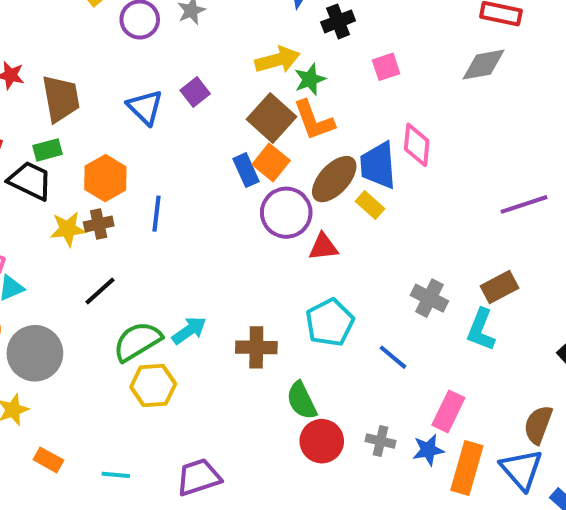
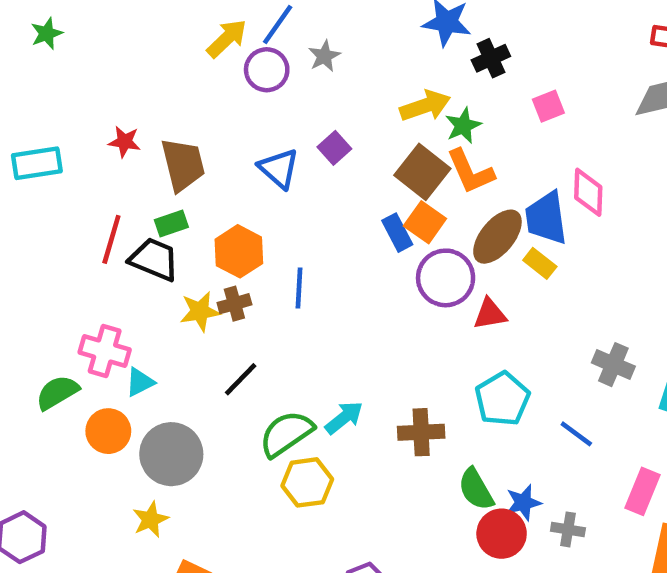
blue star: (428, 450) -> (523, 503), moved

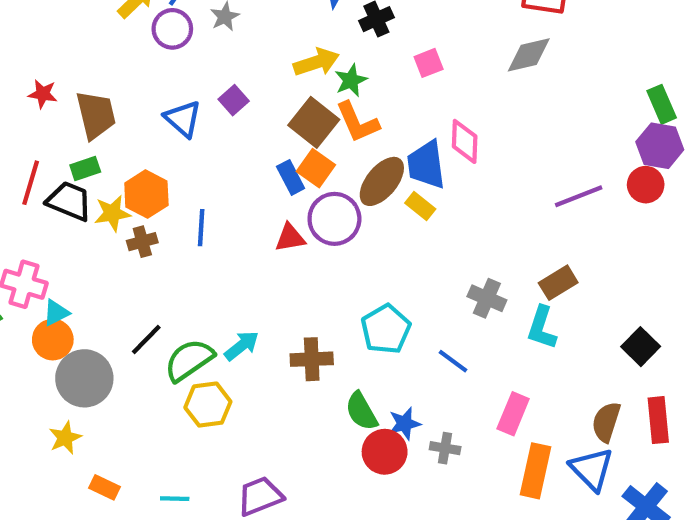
yellow star: (200, 311) -> (112, 213), moved
red triangle: (490, 314) -> (290, 238), moved
black line: (241, 379) -> (146, 339), moved
orange circle: (108, 431) -> (53, 340), moved

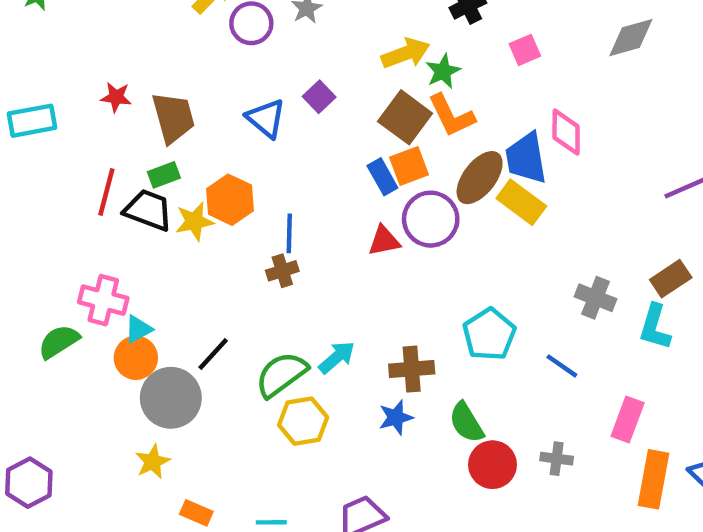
orange square: (316, 168) -> (409, 166), turned 36
yellow rectangle: (420, 206) -> (521, 202), size x1.5
brown cross: (142, 242) -> (282, 271), moved
black line: (146, 339) -> (213, 354), moved
blue star: (405, 424) -> (396, 417), moved

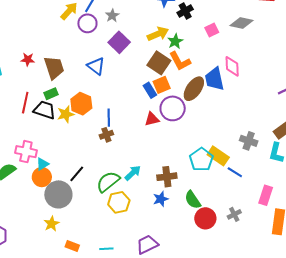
gray diamond: (631, 38) -> (242, 23), moved, turned 30
purple square: (319, 97) -> (119, 42), moved, size x1.5
yellow rectangle: (521, 202) -> (218, 156), moved
gray cross: (557, 459) -> (234, 214), turned -32

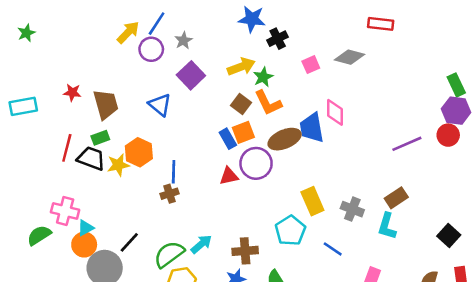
brown square: (159, 63) -> (241, 104), size x0.7
brown ellipse: (194, 89) -> (285, 139), turned 30
yellow rectangle: (218, 156) -> (312, 201), moved, turned 30

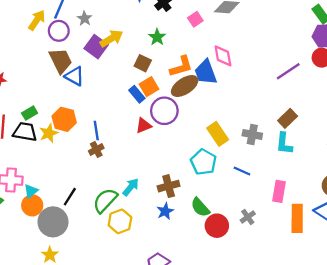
yellow arrow: (241, 67) -> (112, 38), moved
orange L-shape: (268, 103) -> (181, 66), moved, turned -70
brown trapezoid: (106, 104) -> (61, 61), moved

